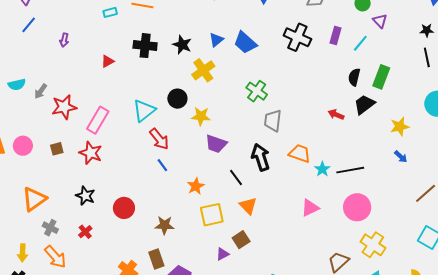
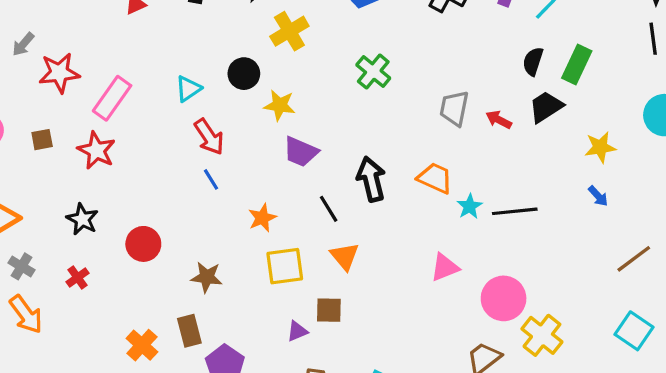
cyan triangle: (144, 111) -> (188, 89), size x0.7
gray trapezoid: (273, 121) -> (454, 108), moved
pink circle: (357, 207) -> (504, 298), moved
brown square: (241, 240) -> (329, 310), turned 30

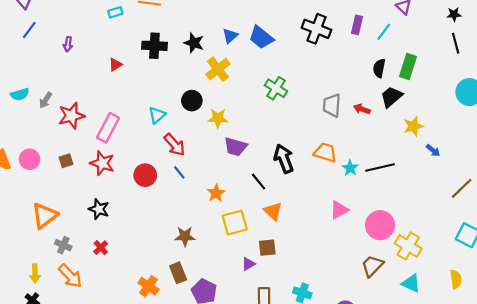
yellow star: (600, 147) -> (413, 126), moved
red circle: (143, 244) -> (145, 175), moved

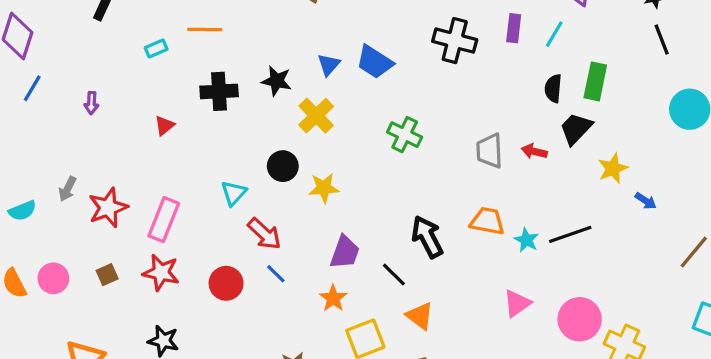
cyan semicircle: (20, 94) -> (22, 211), moved
purple trapezoid: (235, 147) -> (345, 252), moved, turned -80

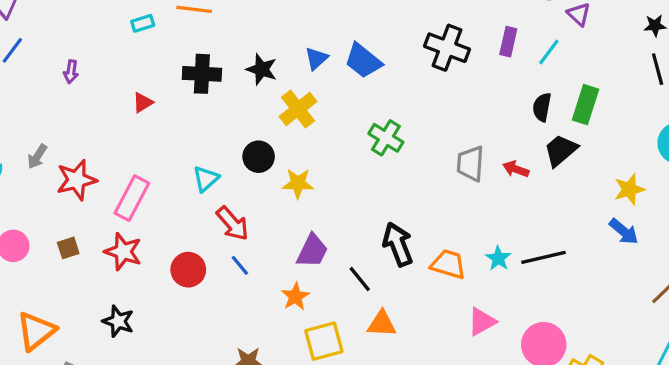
yellow star: (613, 168) -> (629, 189), moved
blue arrow: (646, 201) -> (624, 231), size x1.4
orange trapezoid: (487, 221) -> (448, 264), moved
orange triangle: (420, 316) -> (382, 324), turned -40

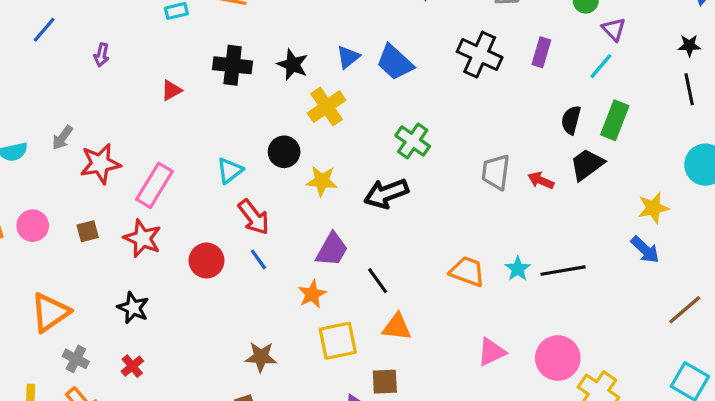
cyan line: (549, 52) -> (601, 66), moved
black arrow: (398, 244) -> (386, 193), moved, turned -93
pink triangle: (482, 322) -> (492, 352), moved

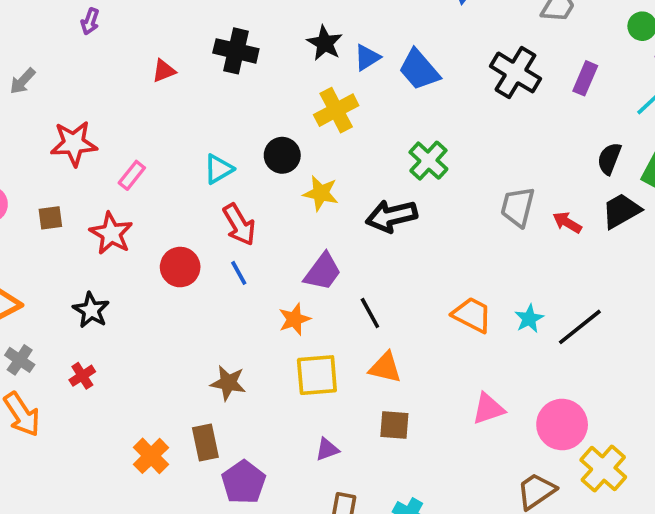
black star: (293, 65) -> (325, 43), moved
gray arrow: (62, 138) -> (23, 81), moved
pink rectangle: (154, 185) -> (132, 175), size x0.6
black line: (563, 271) -> (580, 327), turned -36
brown square: (385, 382) -> (394, 425), moved

